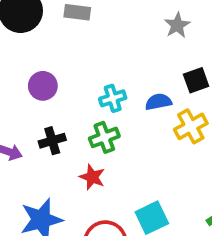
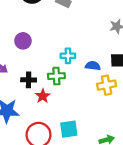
purple circle: (43, 86) -> (23, 41), moved
black cross: (52, 141) -> (29, 80), moved

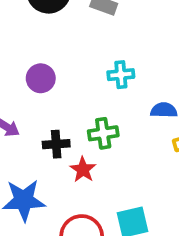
cyan cross: (68, 56) -> (121, 75), moved

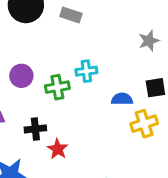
green cross: (103, 133) -> (57, 87), moved

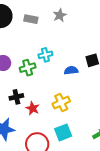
gray star: (149, 41) -> (60, 15), moved
yellow cross: (144, 124) -> (61, 103), moved

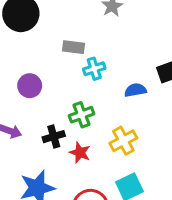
gray rectangle: (31, 19) -> (73, 47), moved
green cross: (28, 68) -> (81, 115), moved

